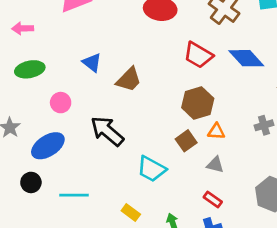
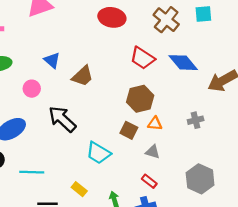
pink circle: (61, 103) -> (32, 89), moved
brown square: (186, 141) -> (129, 130), turned -30

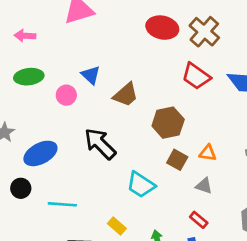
brown cross: (166, 20) -> (204, 32), moved
pink circle: (32, 89) -> (66, 95), moved
brown hexagon: (140, 99) -> (168, 123), moved

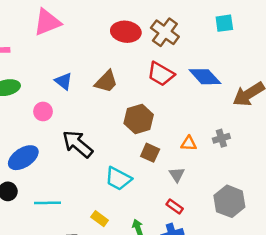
pink circle: (66, 95) -> (43, 111), moved
brown trapezoid: (126, 95) -> (106, 82), moved
orange triangle: (208, 153) -> (189, 143), moved
gray triangle: (204, 186) -> (177, 175), turned 42

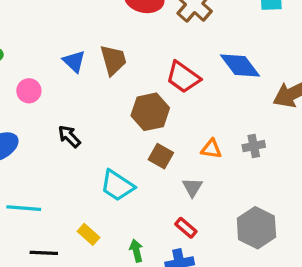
red trapezoid: (161, 74) -> (183, 77), moved
blue triangle: (64, 81) -> (74, 61), moved
brown trapezoid: (106, 82) -> (113, 60), turned -65
black arrow: (78, 144) -> (69, 136), size x0.6

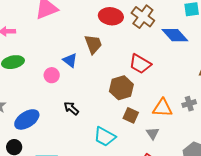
brown trapezoid: (113, 60) -> (93, 44), moved
blue diamond: (240, 66) -> (175, 35), moved
pink circle: (29, 91) -> (52, 75), moved
orange triangle: (211, 149) -> (162, 108), size x1.5

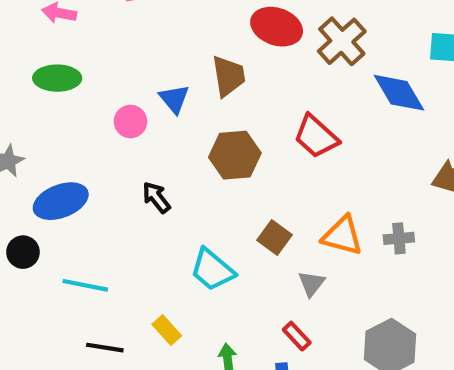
brown hexagon: (121, 88) -> (235, 155), moved

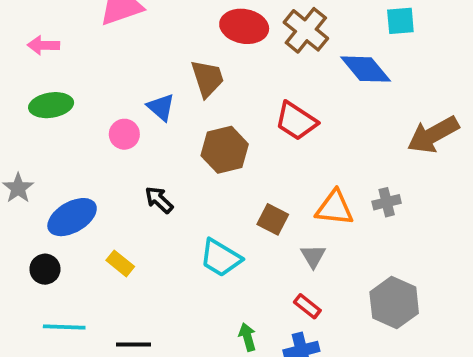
cyan line: (85, 285) -> (64, 327), moved
yellow rectangle: (167, 330) -> (120, 263), moved

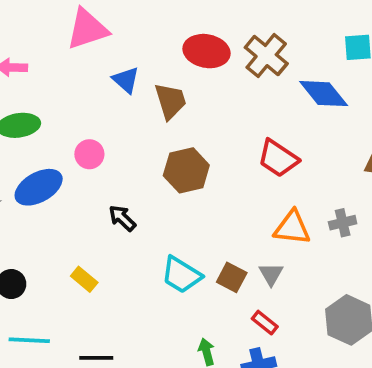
blue triangle: (161, 107) -> (126, 80), moved
red trapezoid: (296, 121) -> (278, 158), moved
blue ellipse: (72, 217) -> (39, 187), moved
brown square: (273, 219) -> (232, 277), moved

